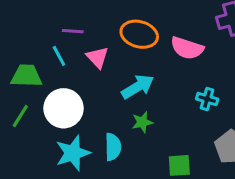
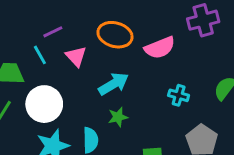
purple line: (73, 31) -> (53, 32), turned -30
pink semicircle: (187, 48) -> (160, 48), turned -40

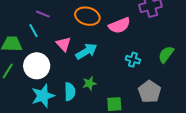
purple line: (53, 32) -> (43, 14), turned 48
pink triangle: (76, 56) -> (64, 44), moved
green star: (118, 117) -> (89, 83), moved

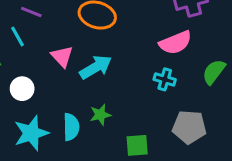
pink semicircle: (119, 25) -> (175, 43), moved
white circle: (37, 66) -> (22, 89), size x0.6
gray pentagon: (149, 92) -> (189, 127), turned -30

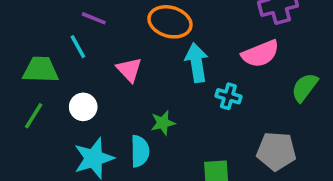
cyan arrow: (96, 67) -> (197, 63), moved, turned -68
cyan cross: (165, 79) -> (228, 96), moved
green star: (100, 115) -> (163, 123), moved

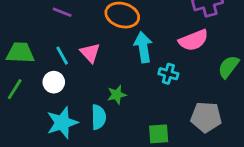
cyan line: (78, 47) -> (62, 56), moved

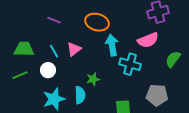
pink triangle: (90, 53) -> (74, 49), turned 35
cyan cross: (168, 74) -> (130, 64), size x1.5
green line: (15, 89) -> (20, 75), turned 35

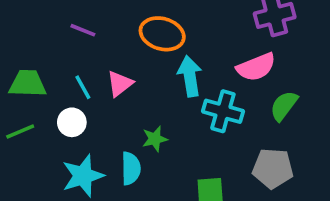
green semicircle: (173, 59) -> (284, 106), moved

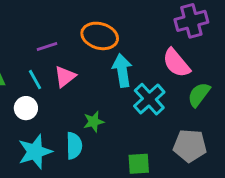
purple line: (83, 30) -> (47, 46), moved, turned -40
pink semicircle: (256, 67) -> (176, 63), turned 72
cyan cross: (223, 111) -> (149, 99), turned 32

